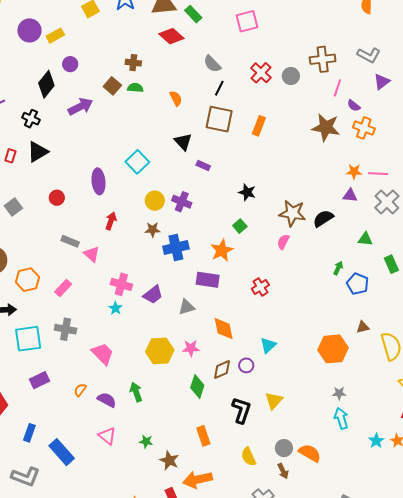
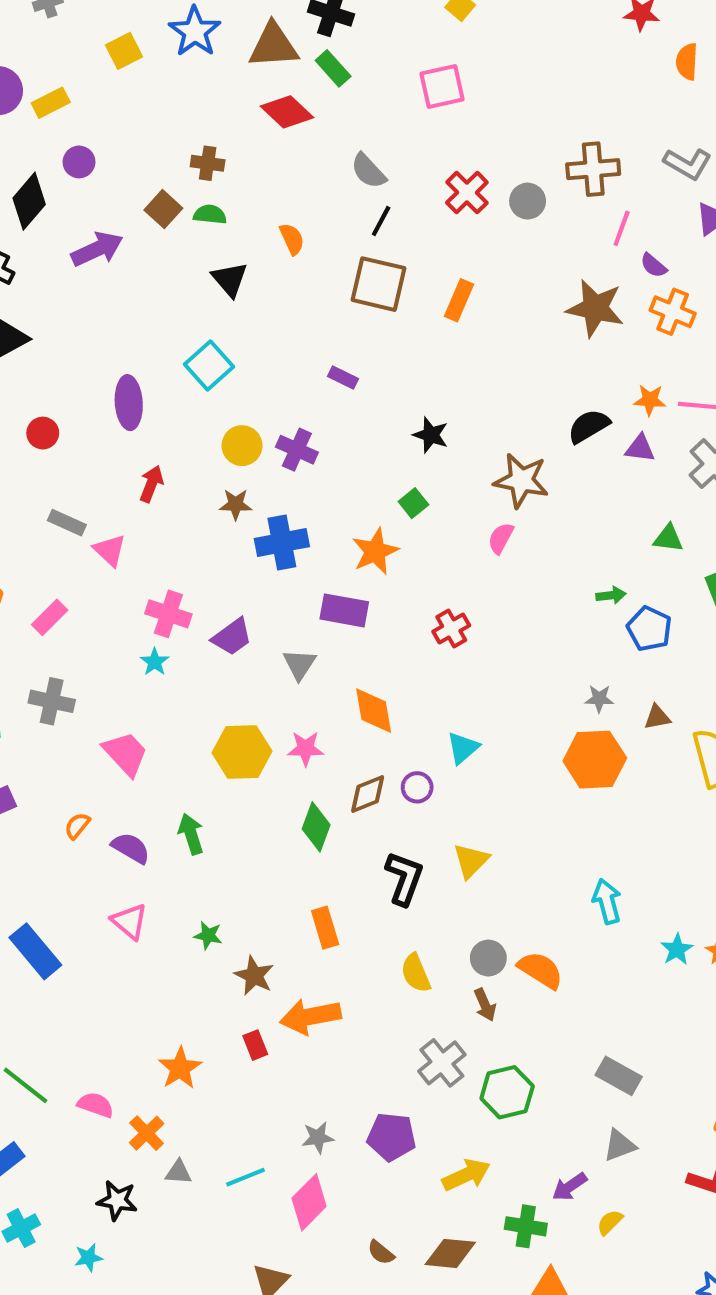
black triangle: (183, 142) -> (230, 279), moved
black semicircle: (323, 218) -> (589, 426), moved
green arrow: (338, 268) -> (611, 595), turned 56
gray triangle: (187, 307) -> (299, 664), turned -42
gray star: (339, 393) -> (599, 699), moved

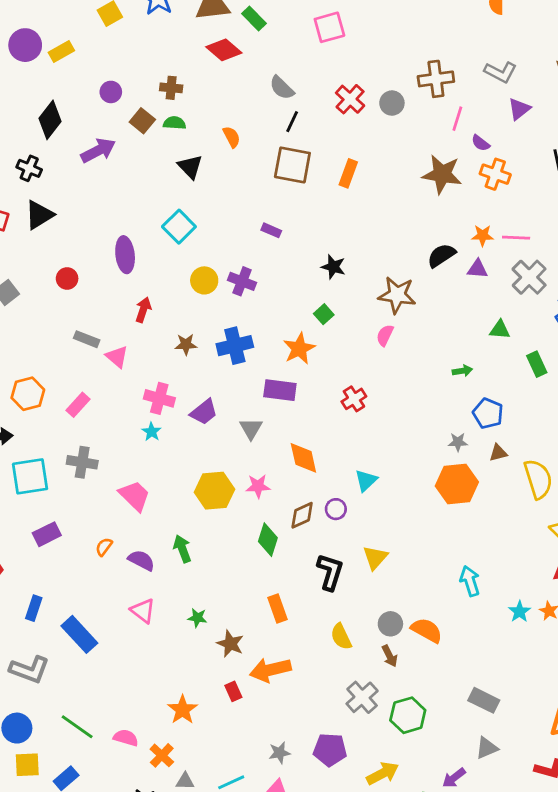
purple circle: (79, 162) -> (111, 92), moved
brown star: (236, 504) -> (186, 344), moved
blue pentagon: (649, 629) -> (488, 413), moved

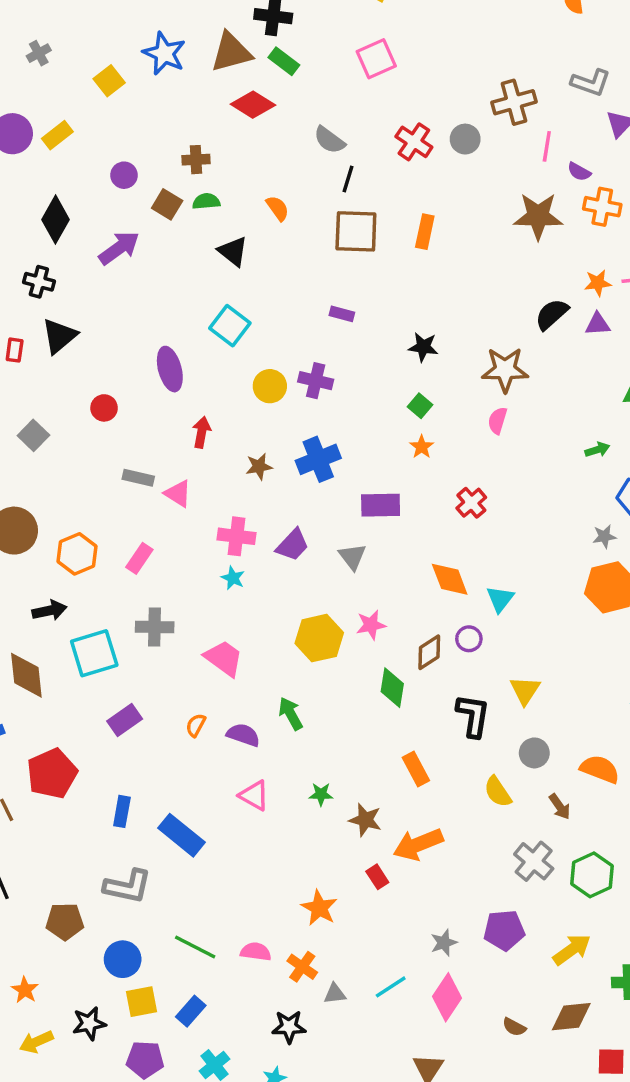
orange star: (299, 349) -> (422, 447), moved, size x0.6
orange diamond: (303, 458) -> (450, 579), moved
gray circle: (390, 624) -> (534, 753), moved

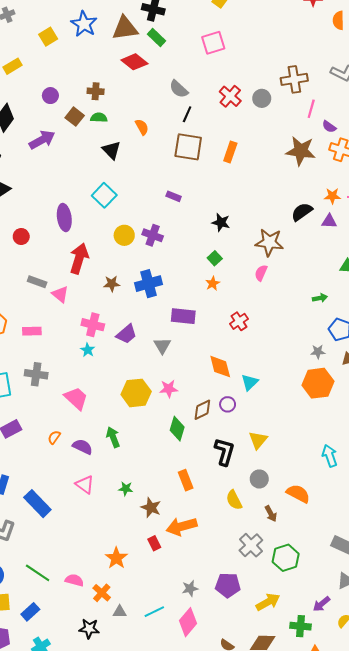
red arrow: (202, 432) -> (79, 258), size x1.6
pink rectangle: (139, 558) -> (32, 331), turned 48

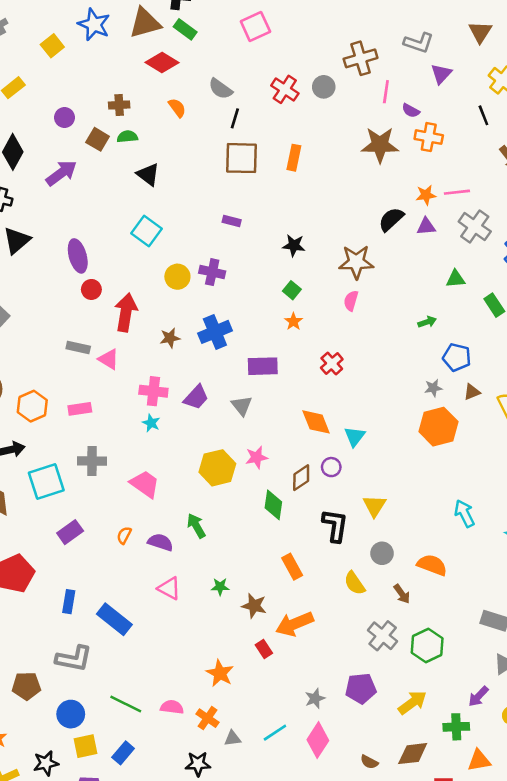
orange semicircle: (142, 127) -> (177, 108), moved
purple ellipse: (64, 218) -> (78, 256), moved
red circle: (21, 237) -> (91, 289), moved

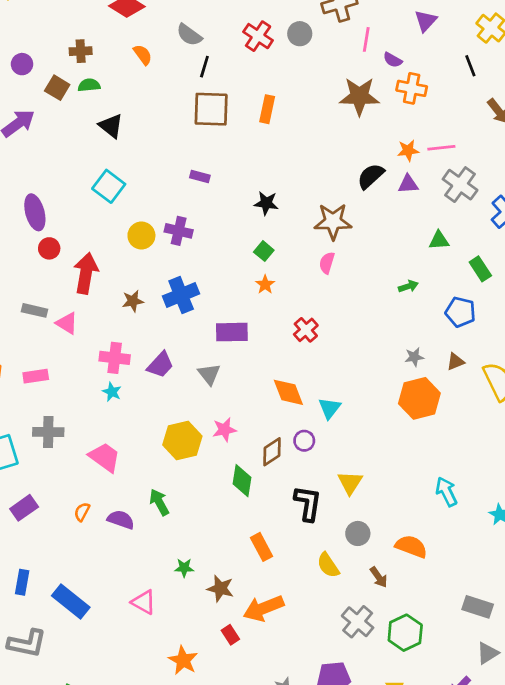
blue pentagon: (457, 357) -> (460, 312), moved
pink triangle: (169, 588) -> (144, 602), moved

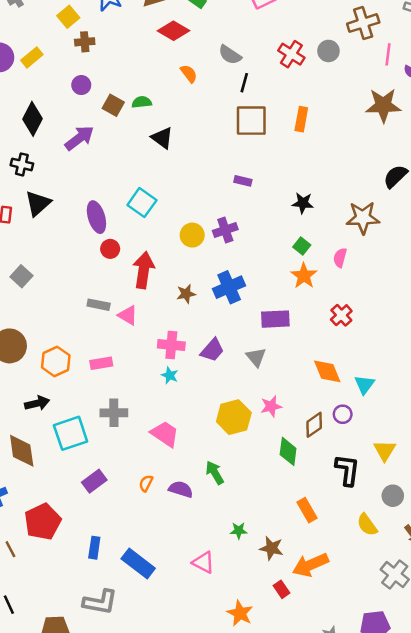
brown cross: (81, 51) -> (85, 42), moved
cyan square: (109, 186) -> (142, 203), moved
purple cross: (179, 231) -> (225, 230), turned -30
pink semicircle: (327, 263) -> (340, 258), moved
orange star: (265, 285) -> (304, 276), size x1.5

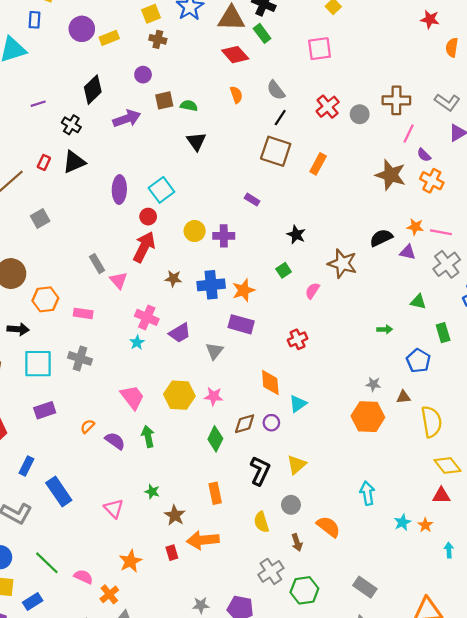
brown square: (113, 105) -> (164, 100), turned 30
red circle: (110, 249) -> (148, 217), moved
orange star: (304, 276) -> (244, 290), moved
gray rectangle: (99, 305) -> (97, 264), turned 30
pink trapezoid: (165, 434) -> (132, 397), moved

